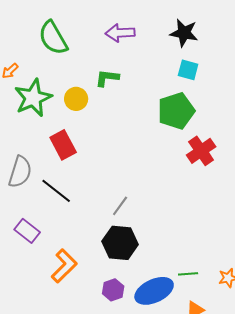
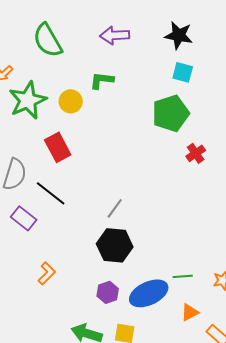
red cross: (201, 151) -> (196, 153), size x0.7
purple rectangle: (27, 231) -> (24, 218), moved
orange L-shape: (64, 266) -> (47, 273), moved, size x0.7

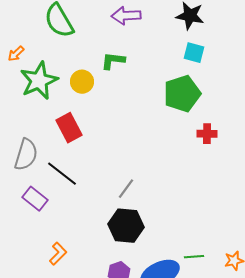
red cross: (196, 153) -> (207, 134), turned 36

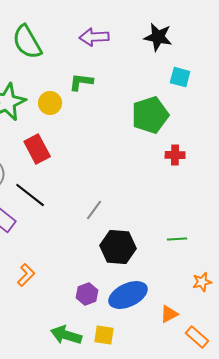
cyan square: (194, 53) -> (180, 77), moved
black hexagon: (126, 226) -> (118, 247), moved
green line: (194, 257) -> (177, 239), moved

